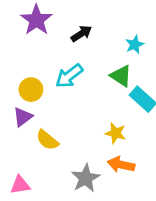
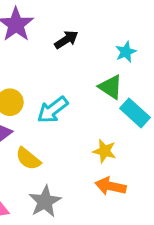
cyan arrow: (69, 76) -> (53, 110), moved
gray star: (86, 178) -> (45, 201), moved

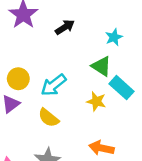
yellow star: (104, 151) -> (96, 101), moved
yellow semicircle: (28, 159) -> (48, 118), moved

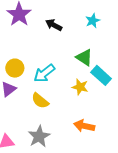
black arrow: (65, 27) -> (54, 25), turned -119
cyan star: (114, 37) -> (93, 21), moved

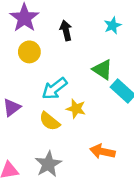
black arrow: (54, 25) -> (66, 30), turned 49
yellow circle: (15, 68) -> (29, 52), moved
yellow star: (80, 87) -> (76, 109), moved

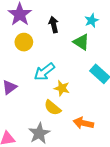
green triangle: (102, 70) -> (81, 42), moved
yellow semicircle: (50, 121) -> (53, 108), moved

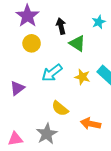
green triangle: (81, 42) -> (77, 43), moved
yellow star: (62, 88) -> (82, 77), moved

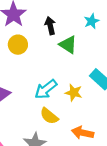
cyan arrow: (52, 73) -> (46, 89), moved
yellow star: (82, 77) -> (74, 93), moved

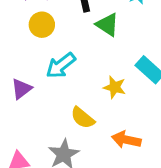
cyan arrow: (46, 89) -> (61, 65), moved

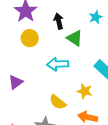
cyan arrow: (61, 65) -> (58, 64), moved, turned 35
yellow star: (115, 87) -> (85, 91), moved

